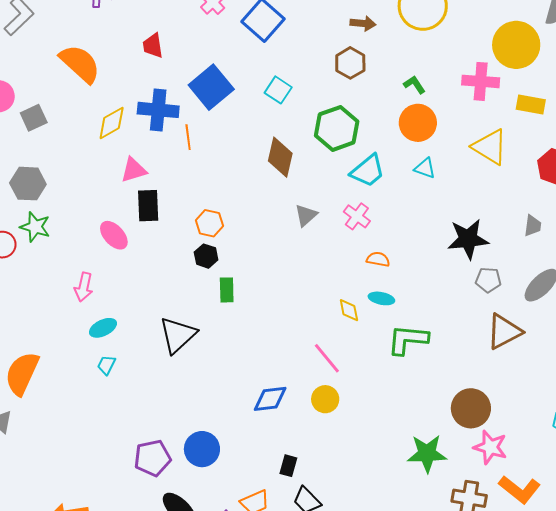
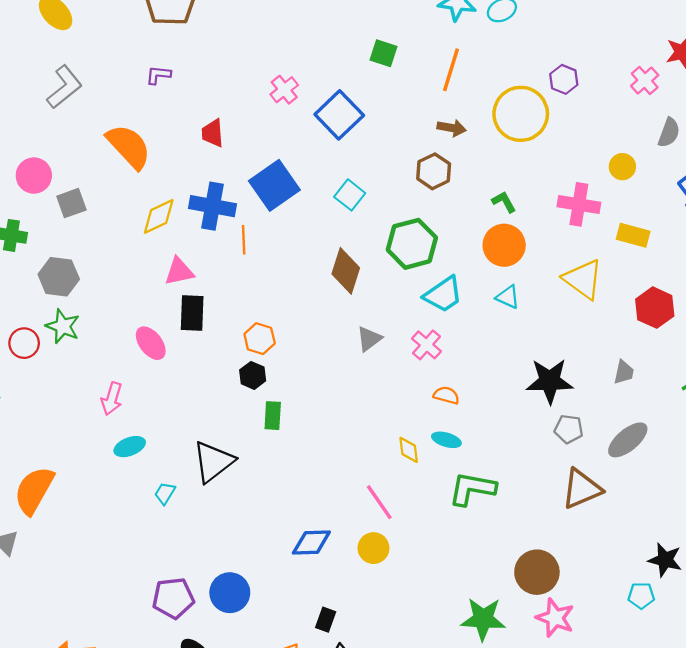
yellow circle: (516, 45) -> (622, 167), size x0.5
cyan trapezoid: (106, 365) -> (165, 493), moved

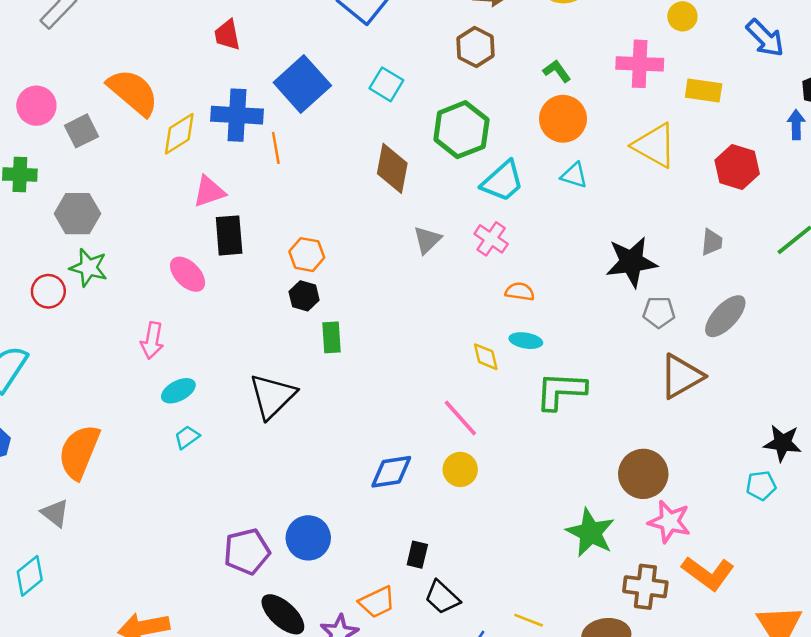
orange semicircle: (129, 146) -> (133, 92), moved
cyan trapezoid: (165, 493) -> (187, 437), moved, turned 30
green star: (483, 619) -> (590, 533), turned 30

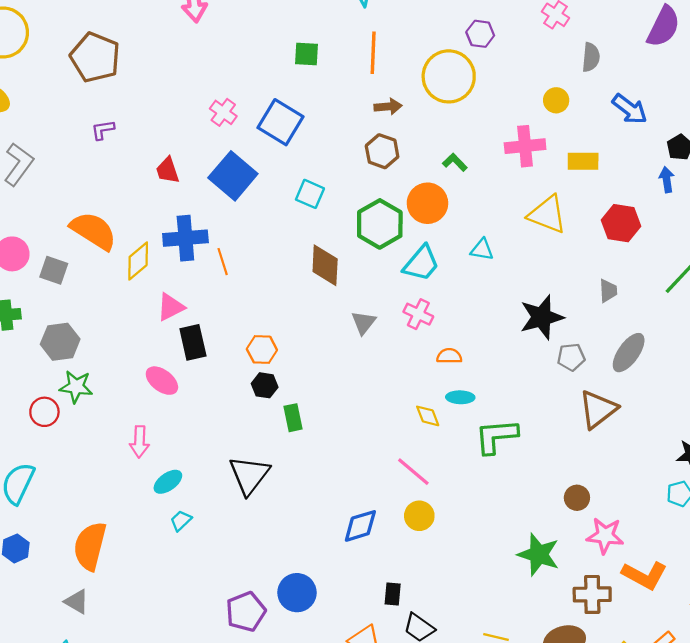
blue square: (302, 84) -> (233, 176), moved
orange circle: (563, 119) -> (427, 203), moved
gray square: (81, 131) -> (54, 270), turned -36
brown circle: (643, 474) -> (577, 498), size x0.6

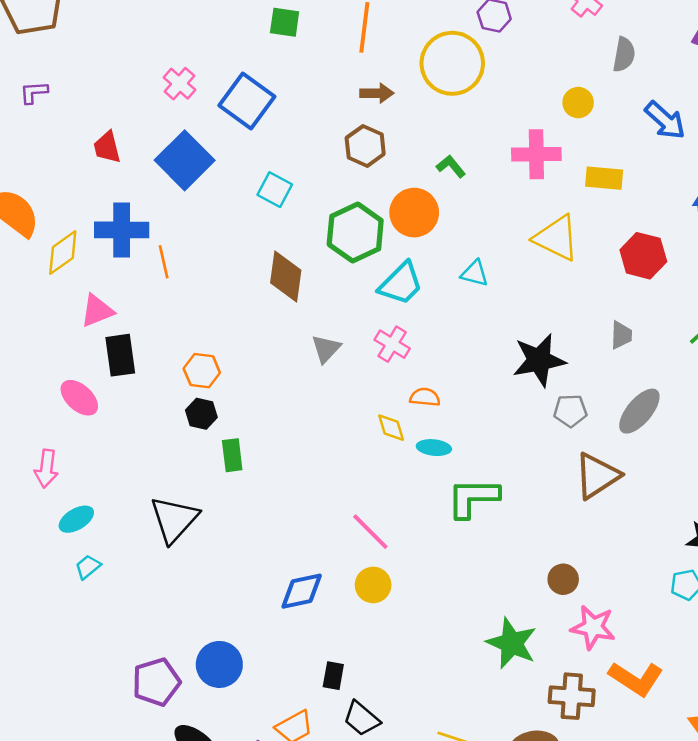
yellow diamond: (428, 416) -> (391, 428), moved

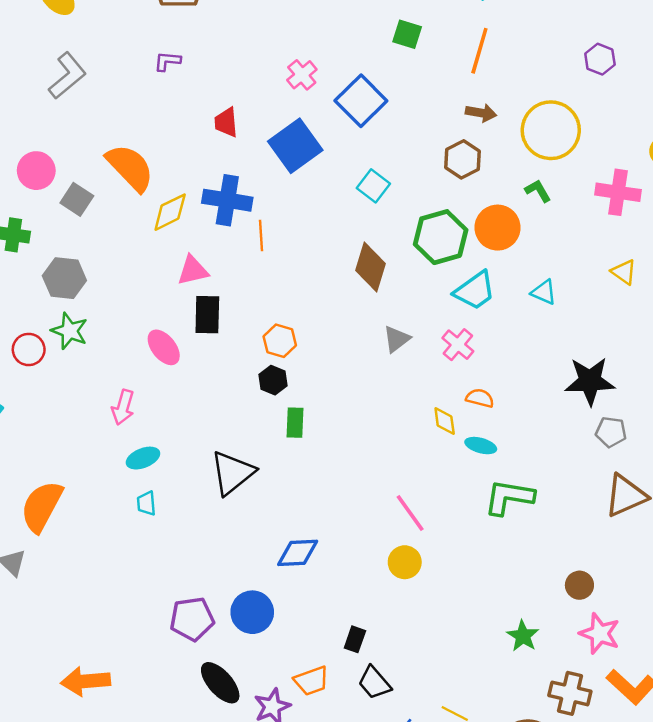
yellow circle: (452, 63) -> (551, 130), moved
yellow triangle: (556, 238) -> (624, 272), size x0.6
cyan trapezoid: (88, 567) -> (146, 503), turned -65
blue diamond: (302, 591) -> (298, 553), moved
green star: (512, 643) -> (523, 636), size x0.7

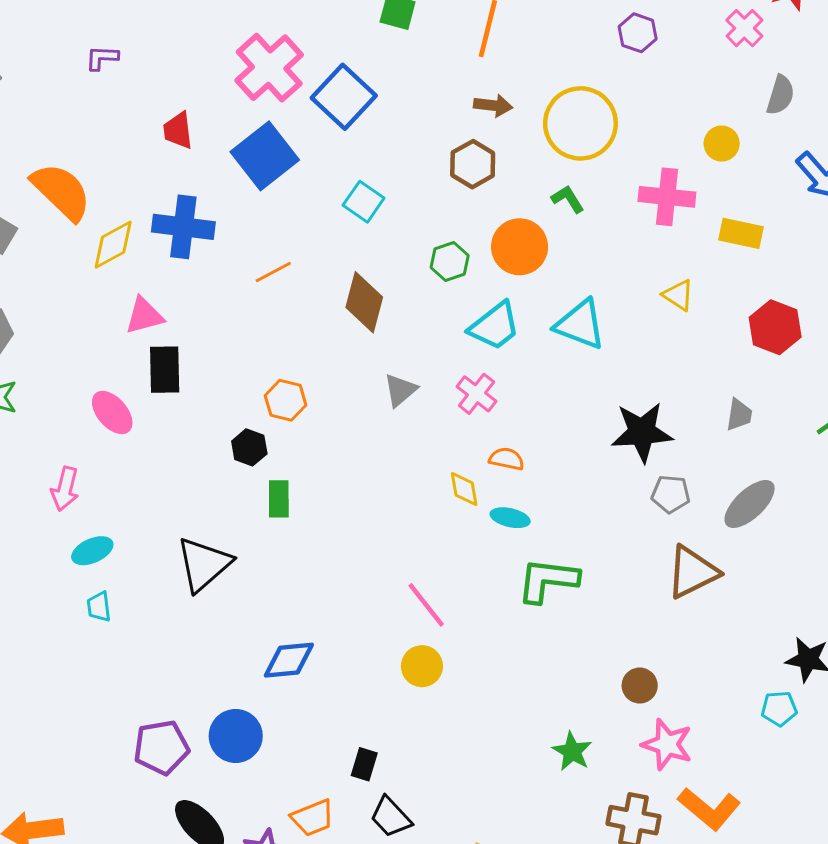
pink cross: (302, 75) -> (269, 68), size x1.8
orange line: (261, 235) -> (273, 272), moved, turned 68
green hexagon: (441, 237) -> (450, 262), size x0.6
cyan triangle: (544, 292) -> (580, 324), size x1.6
orange hexagon: (280, 341) -> (286, 400), moved

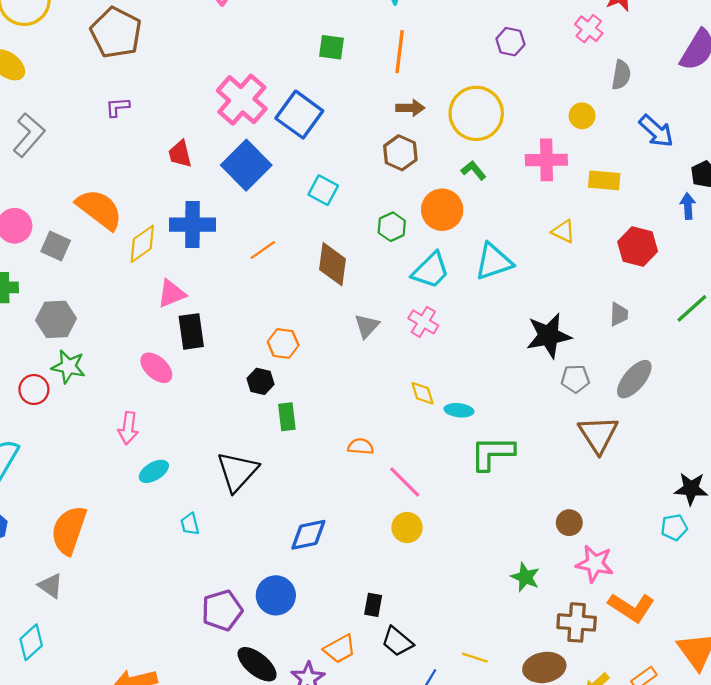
cyan triangle: (580, 324) -> (494, 262), turned -33
orange semicircle: (507, 459) -> (361, 446), moved
brown triangle: (692, 572) -> (598, 434), turned -30
cyan trapezoid: (99, 607) -> (190, 524), moved

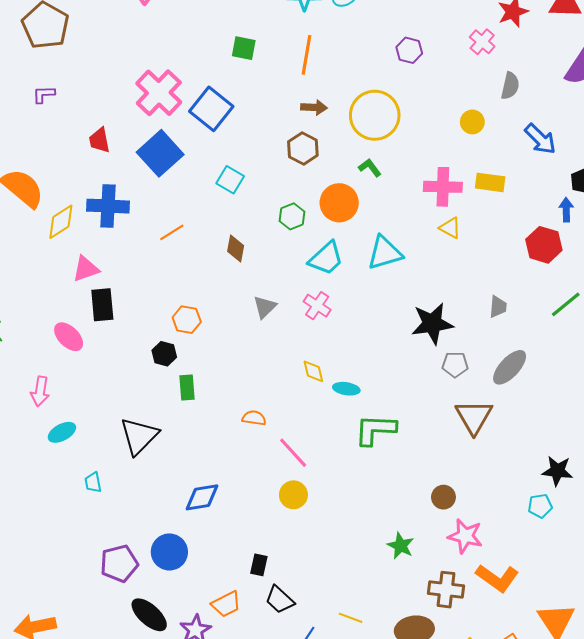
pink cross: (546, 160) -> (443, 187), moved
red hexagon: (638, 247) -> (544, 245), moved
brown diamond: (332, 264) -> (236, 249), size x0.7

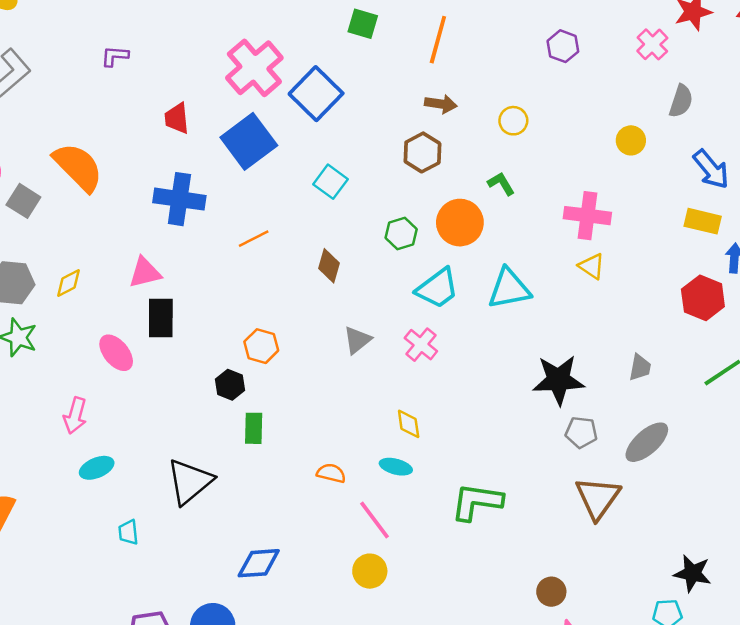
yellow circle: (375, 115) -> (513, 121), size x0.5
yellow rectangle: (490, 182) -> (703, 221), moved
yellow diamond: (61, 222) -> (69, 283), moved, size x0.7
cyan ellipse: (346, 389) -> (396, 467), moved

